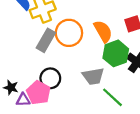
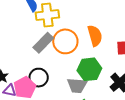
orange semicircle: (103, 31) -> (95, 36), moved
green hexagon: (116, 53) -> (89, 69), moved

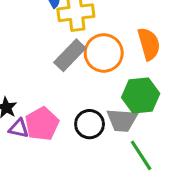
black circle: (39, 78) -> (90, 124), moved

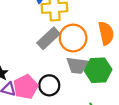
gray trapezoid: (122, 120) -> (77, 65), moved
black circle: (90, 124) -> (49, 85), moved

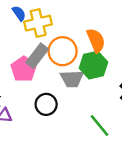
green hexagon: (98, 70) -> (93, 65), moved
pink pentagon: (26, 87) -> (24, 69), moved

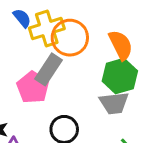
orange circle: (63, 51) -> (70, 38), moved
gray trapezoid: (72, 79) -> (114, 103), moved

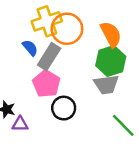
blue semicircle: (22, 18) -> (30, 48), moved
pink pentagon: (33, 87) -> (46, 84), moved

